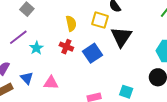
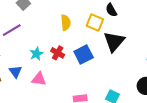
red cross: (66, 47) -> (58, 53), moved
cyan star: (36, 48) -> (36, 54), moved

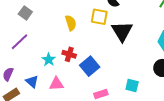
blue square: (84, 54) -> (90, 66), moved

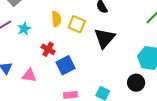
yellow square: (99, 17) -> (77, 24), moved
cyan star: (49, 60) -> (24, 29), moved

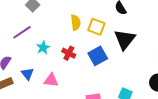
cyan star: (24, 29) -> (43, 48), moved
blue square: (66, 65) -> (98, 56), moved

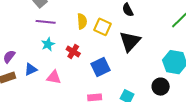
purple line: (22, 32) -> (46, 22), moved, turned 36
blue square: (98, 56) -> (100, 67), moved
blue triangle: (27, 74) -> (31, 69), turned 40

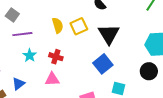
yellow square: (102, 27) -> (79, 26), turned -36
blue square: (100, 67) -> (103, 64), moved
pink triangle: (54, 77) -> (52, 79), moved

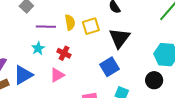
purple line: (22, 34) -> (46, 27), moved
pink triangle: (52, 79) -> (57, 75), turned -35
blue triangle: (18, 84) -> (23, 75), size x1.5

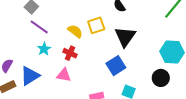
yellow semicircle: (70, 22) -> (75, 31), moved, turned -42
purple line: (46, 27) -> (39, 27), moved, turned 36
pink triangle: (57, 75) -> (64, 75), turned 42

